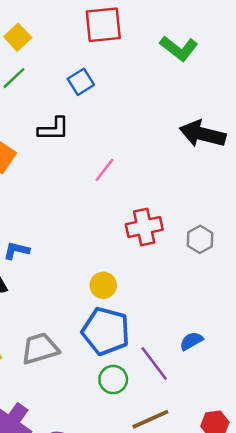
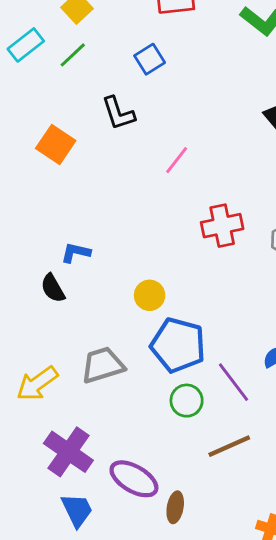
black L-shape: (54, 129) -> (118, 113), turned 72
yellow circle: (103, 285) -> (150, 295), moved

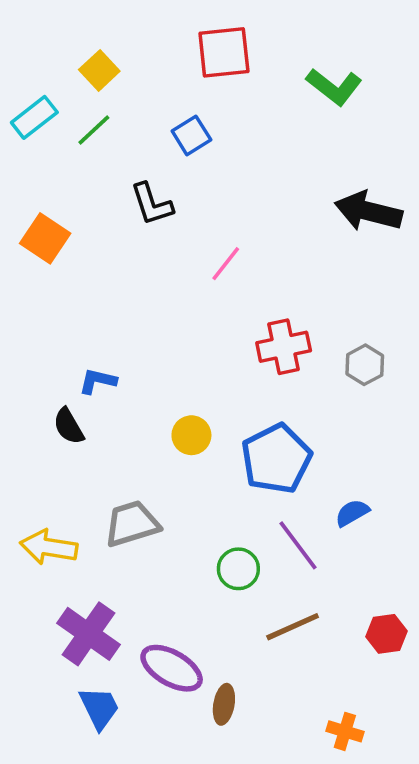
orange square: (56, 145) -> (45, 238), moved
blue pentagon: (178, 345) -> (276, 459), moved, turned 30
yellow arrow: (37, 384) -> (49, 547), turned 45

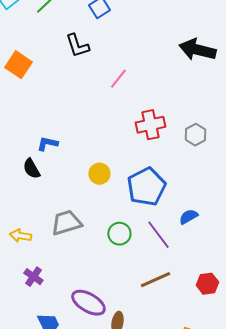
yellow arrow: (49, 547) -> (20, 236), size x0.7
green circle: (238, 569) -> (119, 234), moved
purple cross: (88, 634) -> (33, 277), moved, size x0.6

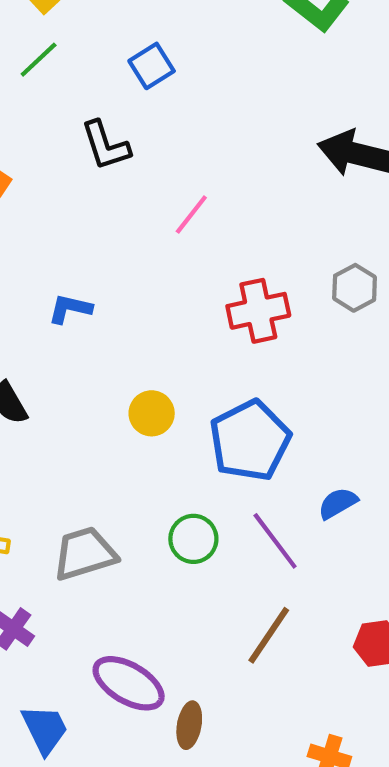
gray hexagon: (195, 135) -> (355, 288), moved
blue L-shape: (47, 144) -> (70, 309), moved
gray trapezoid: (66, 223) -> (85, 554), moved
brown line: (155, 280) -> (269, 635), turned -32

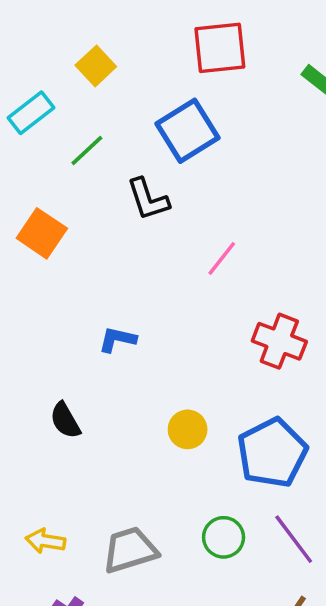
green line: (39, 60) -> (87, 151), moved
blue square: (152, 66) -> (188, 131), size x1.6
red cross: (258, 311) -> (279, 341), turned 33

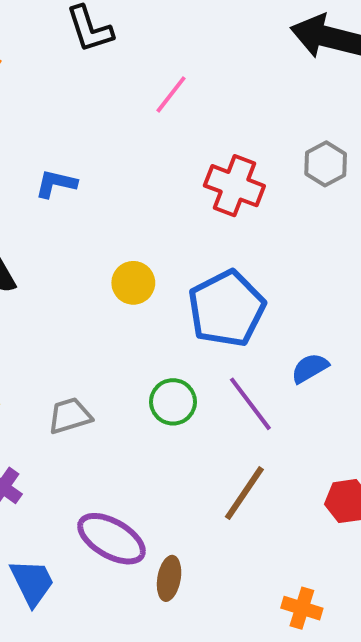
gray trapezoid: (130, 550) -> (70, 416), size x0.7

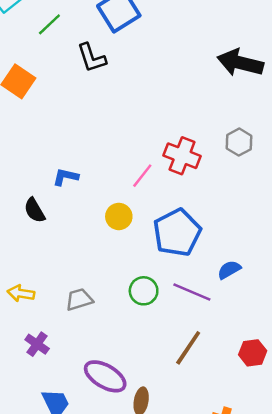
pink line: (171, 94) -> (142, 176), moved
blue L-shape: (56, 184) -> (66, 177), moved
purple line: (250, 404) -> (192, 292), turned -30

